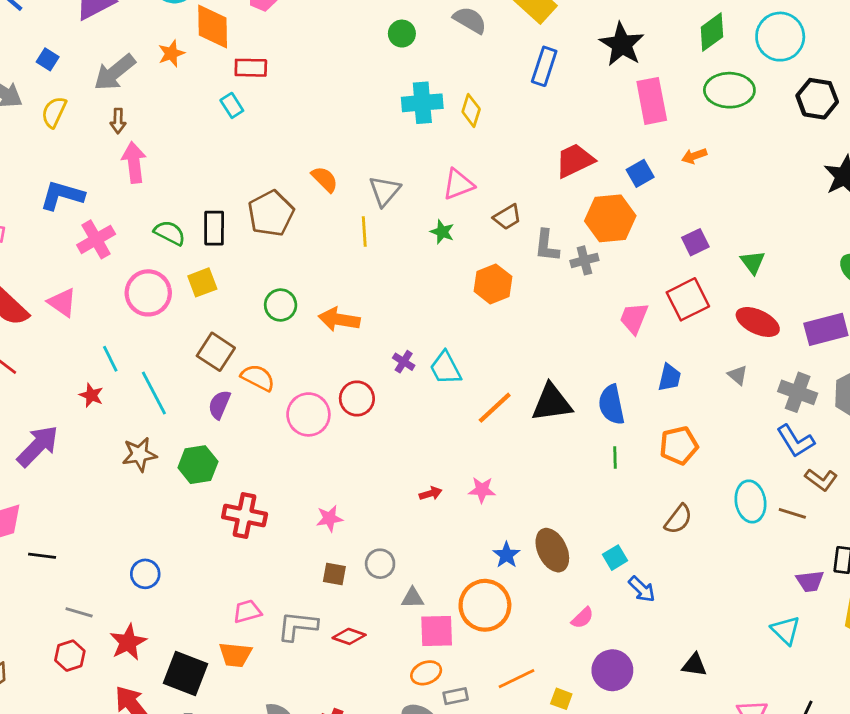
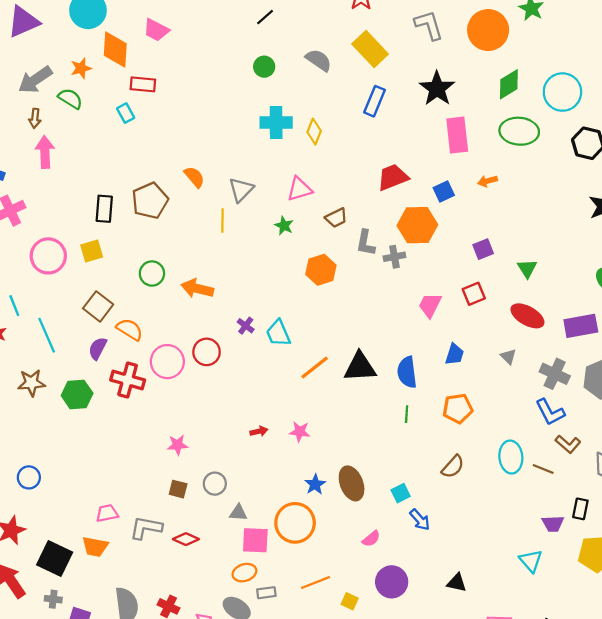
green semicircle: (170, 233) -> (70, 99), moved
red square: (688, 299) -> (474, 294), size x0.7
red cross: (245, 515) -> (128, 380), moved

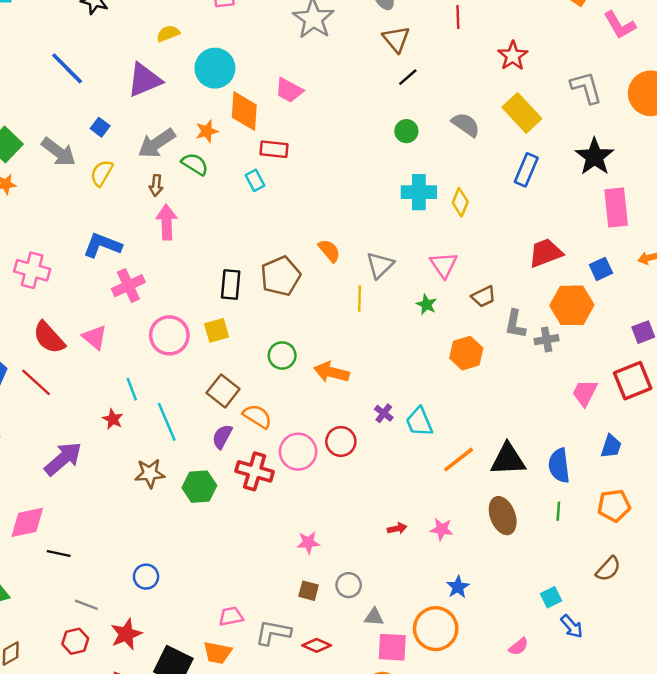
pink triangle: (299, 189) -> (444, 265), turned -48
red square: (474, 294) -> (633, 381), size x1.5
brown ellipse: (352, 483) -> (503, 516), moved

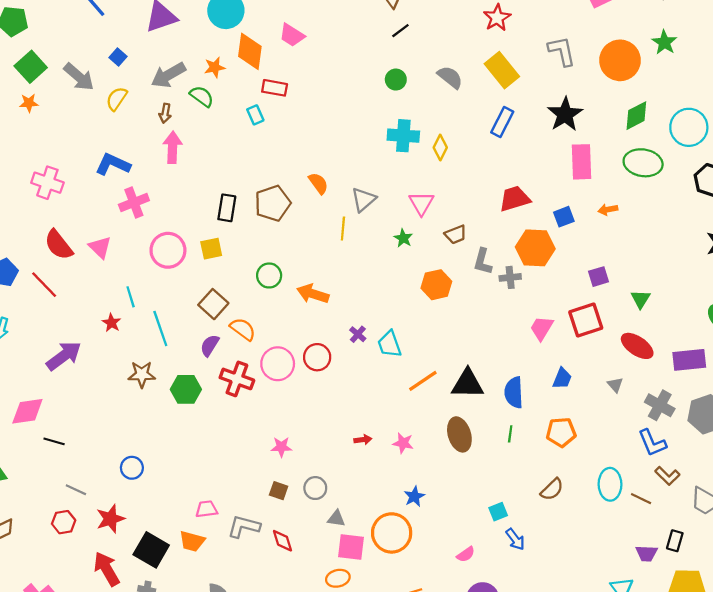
red diamond: (317, 645) -> (283, 541), turned 45

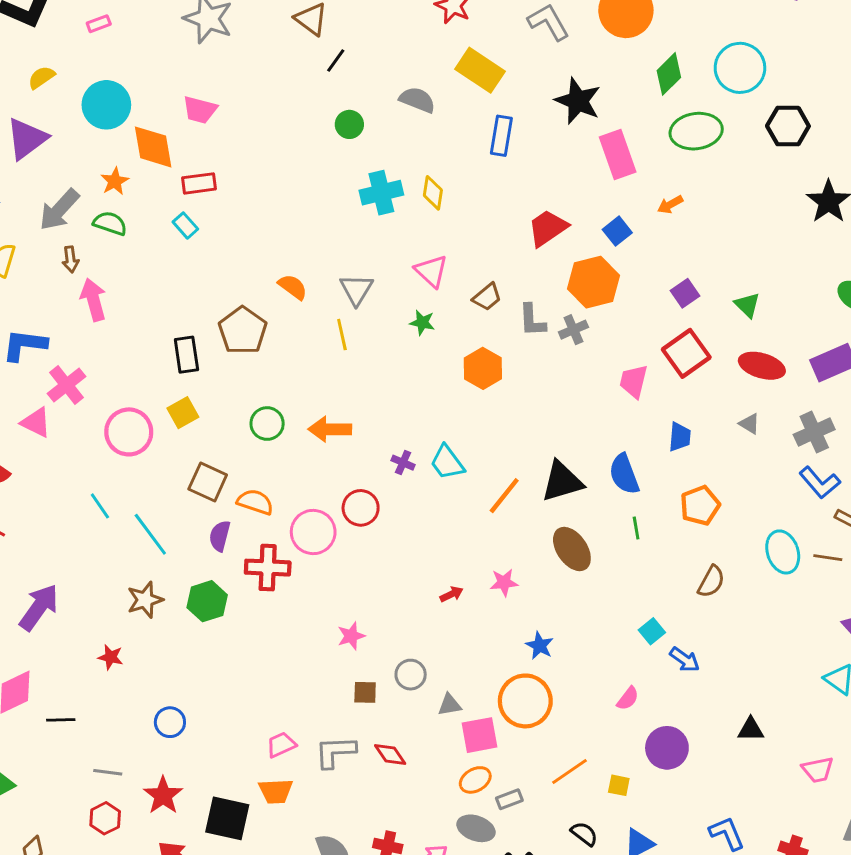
pink triangle: (100, 247) -> (36, 422), moved
red star: (111, 323) -> (111, 657), moved
gray cross: (660, 405) -> (814, 432), turned -36

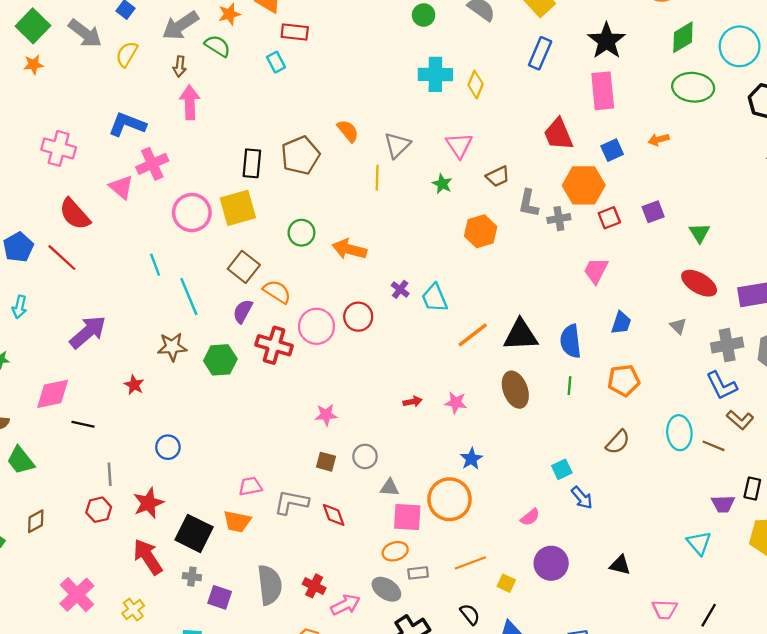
pink rectangle: (618, 155) -> (603, 91), moved
red trapezoid: (548, 228) -> (558, 134), turned -92
red square: (686, 353) -> (609, 218), moved, size x0.6
yellow square: (183, 413) -> (238, 208), size x1.5
gray line: (108, 772) -> (110, 474), turned 65

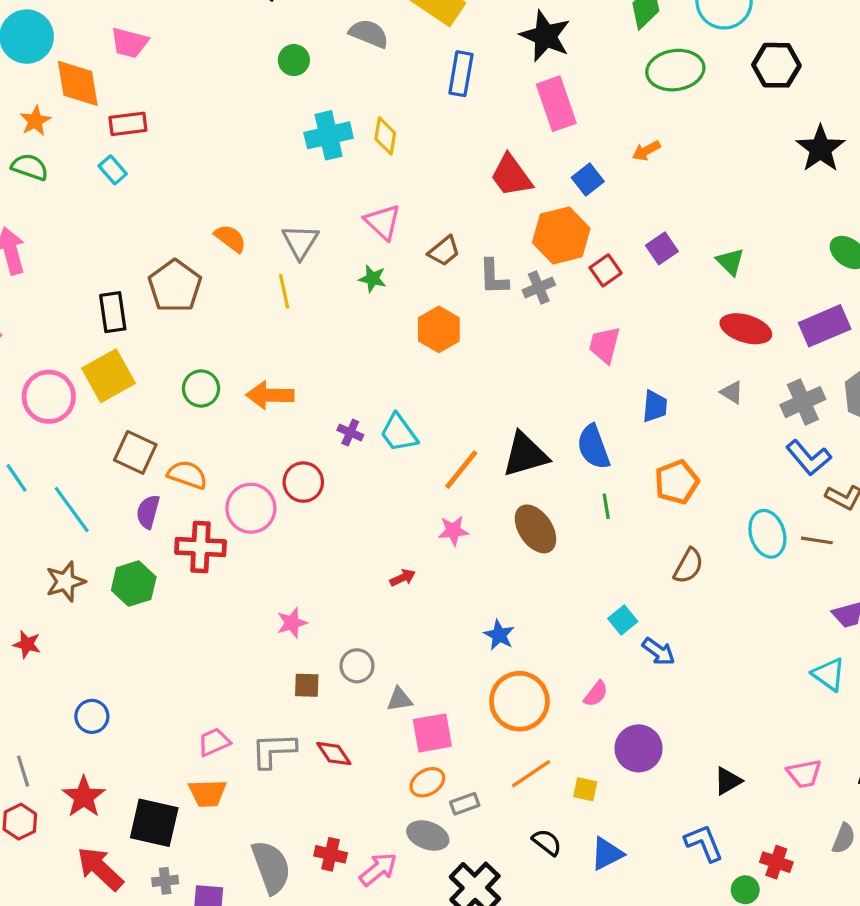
pink star: (456, 403) -> (453, 531), moved
orange circle: (450, 499) -> (519, 701), moved
black triangle: (620, 565) -> (728, 781), moved, turned -30

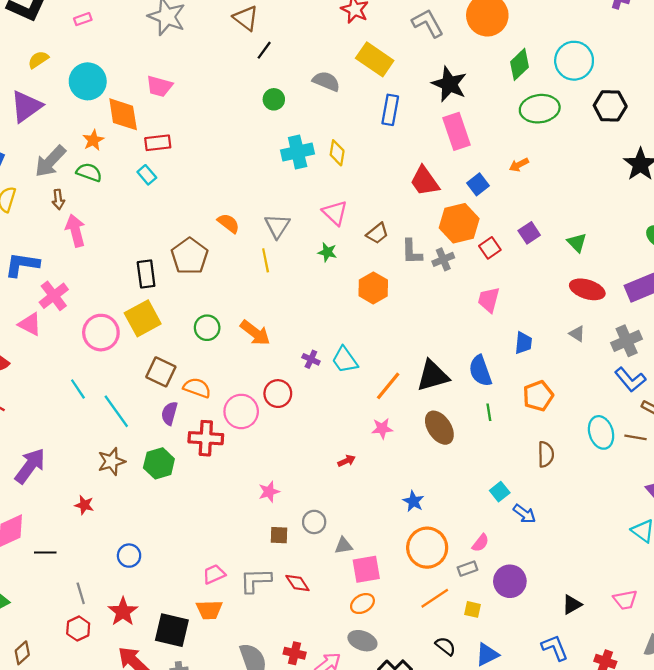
orange arrow: (270, 395) -> (255, 333), turned -144
brown semicircle: (688, 566) -> (546, 454), turned -30
gray rectangle: (465, 804) -> (467, 569), moved

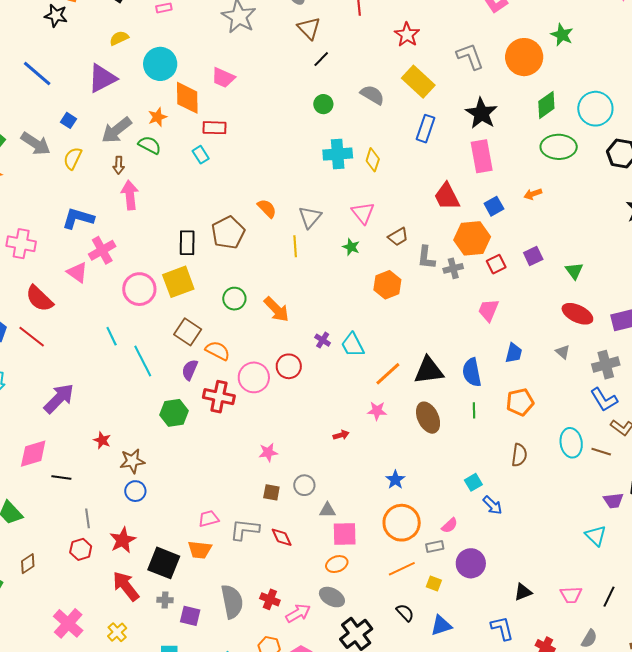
brown star: (111, 461) -> (132, 461), moved

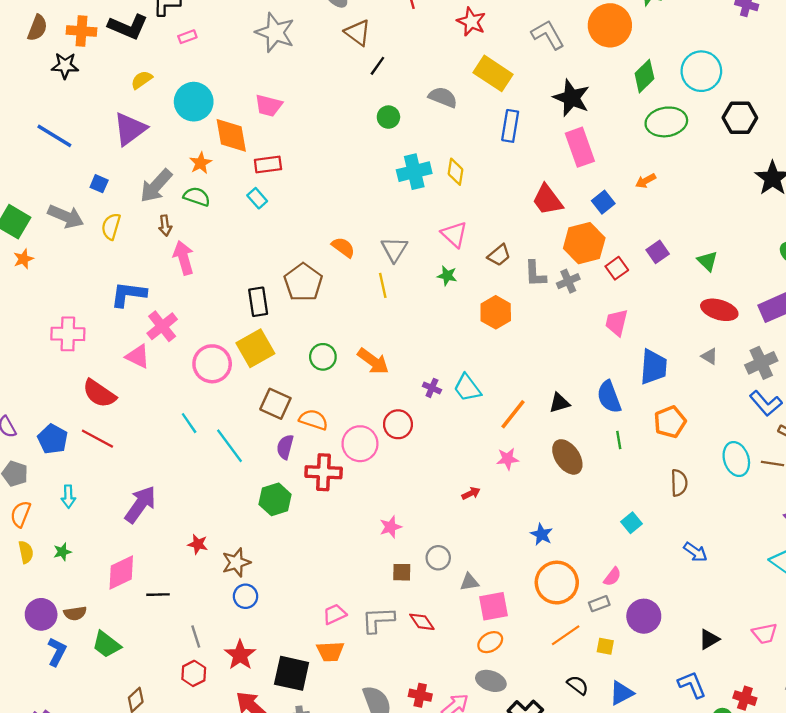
blue trapezoid: (514, 353) -> (654, 367), size x1.5
black triangle: (429, 371) -> (559, 403), size x0.6
blue arrow: (492, 505) -> (695, 552), moved

